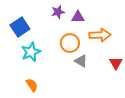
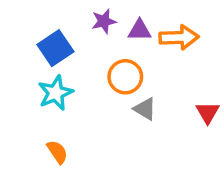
blue square: (20, 27) -> (55, 48), moved
orange arrow: (100, 35) -> (179, 37), moved

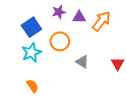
orange arrow: (179, 37) -> (101, 21), turned -50
orange circle: (125, 77) -> (60, 41), moved

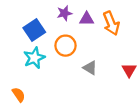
orange arrow: (101, 21) -> (111, 23), turned 120
orange semicircle: (32, 86) -> (19, 95), moved

